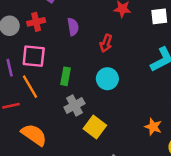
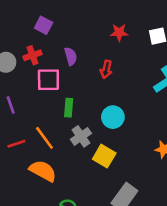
pink square: (34, 56) -> (48, 80), moved
cyan circle: (107, 79) -> (113, 117), moved
orange line: (30, 87) -> (44, 138), moved

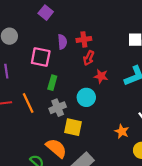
red star: (119, 33) -> (101, 76), moved
red cross: (33, 55) -> (84, 39), moved
yellow square: (104, 156) -> (73, 127), turned -30
orange semicircle: (43, 171) -> (56, 148), moved

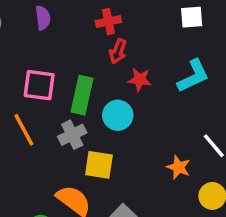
purple semicircle: (62, 42) -> (43, 18), moved
pink square: (41, 57) -> (39, 85), moved
green rectangle: (52, 83) -> (82, 95), moved, size x1.5

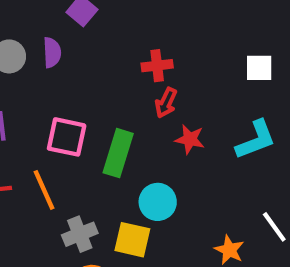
purple semicircle: (43, 18) -> (52, 52), moved
cyan circle: (118, 115) -> (158, 202), moved
gray cross: (72, 135) -> (80, 234), moved

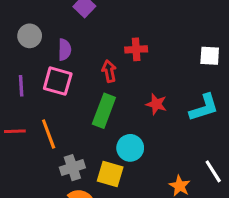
purple semicircle: (52, 52) -> (65, 50), moved
red arrow: (166, 103) -> (109, 71), moved, turned 140
pink square: (67, 137) -> (58, 81), moved

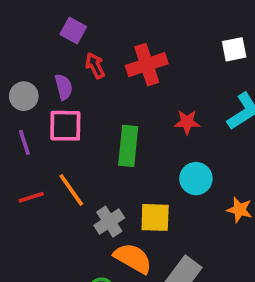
gray circle: (30, 36) -> (24, 96), moved
red cross: (136, 49) -> (147, 65), size x1.5
red arrow: (109, 71) -> (95, 66), moved
cyan circle: (130, 148) -> (196, 179), moved

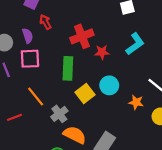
red cross: (147, 65) -> (82, 36), moved
red line: (31, 197) -> (14, 117), moved
yellow square: (155, 217) -> (85, 93), moved, turned -36

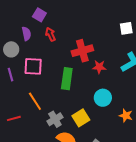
purple semicircle: (28, 36) -> (26, 34), moved
yellow square: (85, 93) -> (81, 118), moved

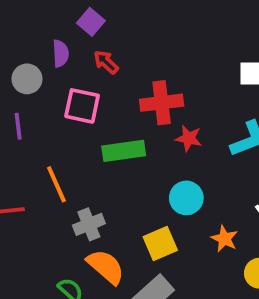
red arrow: (50, 34) -> (106, 62), turned -32
pink square: (33, 66) -> (82, 106), moved
green rectangle: (67, 79) -> (124, 151), turned 65
yellow square: (81, 118) -> (160, 243), moved

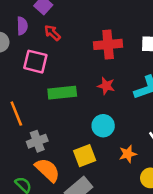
red cross: (162, 103) -> (108, 44), moved
orange star: (224, 239) -> (128, 154), turned 30

